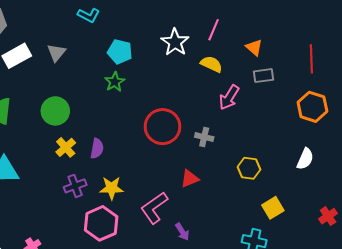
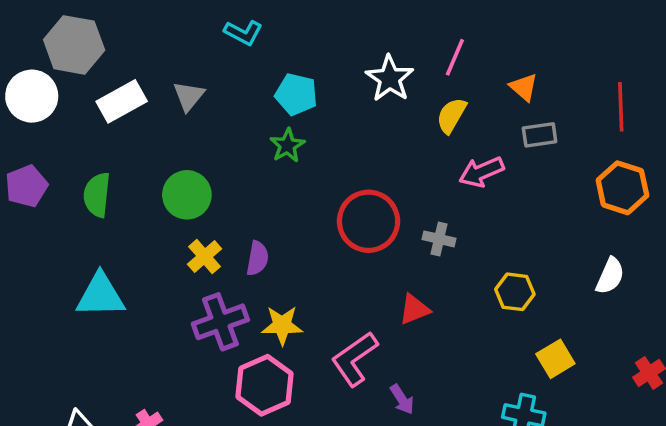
yellow semicircle: (211, 64) -> (451, 115), turned -85
pink arrow: (229, 97) -> (481, 172), turned 35
purple cross: (75, 186) -> (220, 322), size x1.4

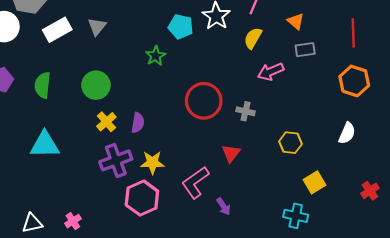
cyan pentagon: (296, 94) -> (181, 27), moved
red triangle: (414, 309) -> (231, 153), turned -30

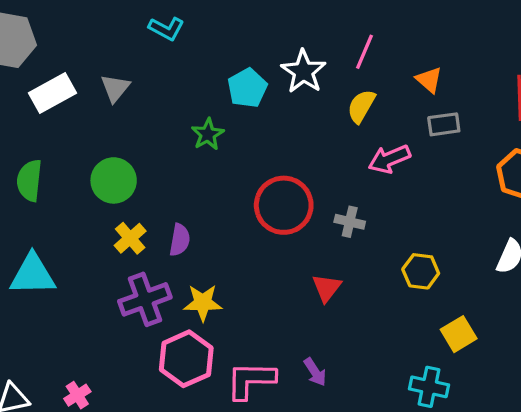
cyan pentagon: (181, 27) -> (247, 88), turned 30
pink L-shape: (195, 182) -> (251, 380), moved, turned 36

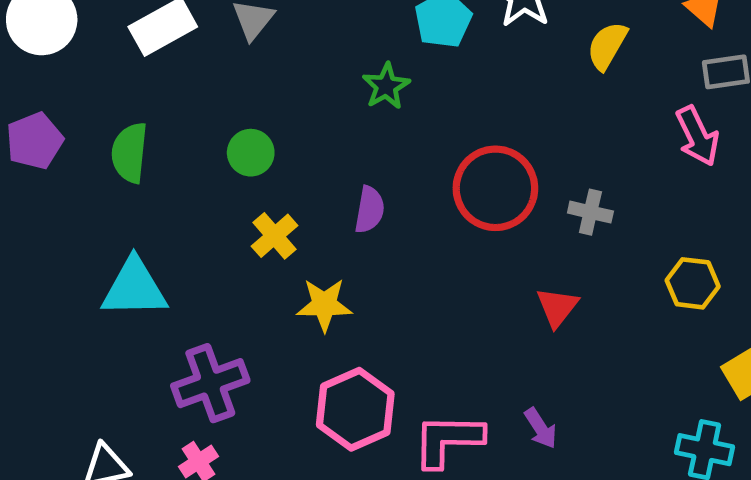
pink arrow: (389, 159) -> (697, 136), moved, turned -93
green circle: (114, 180) -> (251, 153), size x0.7
purple semicircle: (180, 240) -> (370, 210), moved
purple cross: (145, 299) -> (210, 383), moved
yellow star: (203, 303) -> (324, 305), moved

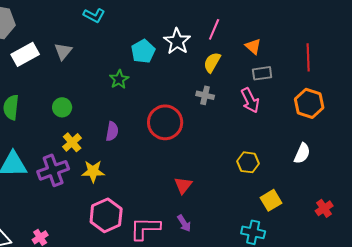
gray cross: (590, 212) -> (205, 95), moved
red triangle: (557, 307) -> (183, 185), moved
purple cross: (210, 383) -> (53, 170), moved

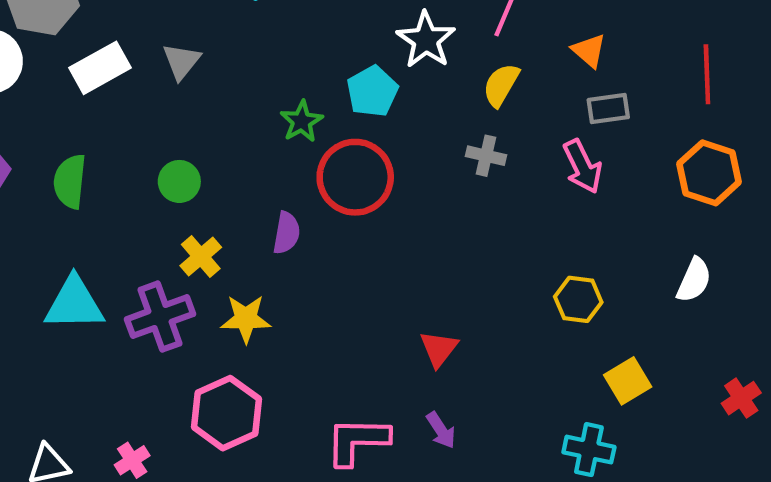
cyan pentagon: (143, 51) -> (372, 91), moved
red circle: (165, 122) -> (355, 177), moved
pink hexagon: (106, 215) -> (226, 413), moved

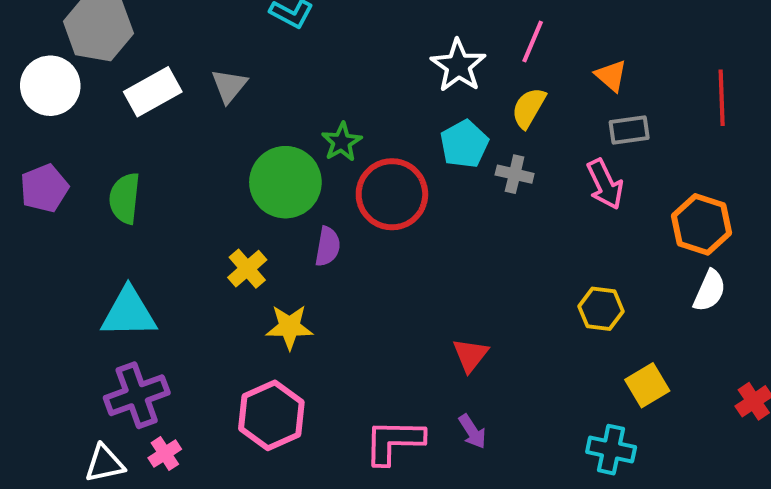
cyan pentagon: (372, 91) -> (464, 144), moved
orange hexagon: (709, 173) -> (701, 224), moved
green circle: (179, 181) -> (285, 182), moved, size x1.8
purple cross: (160, 317) -> (137, 395), moved
pink cross: (132, 460) -> (165, 454), moved

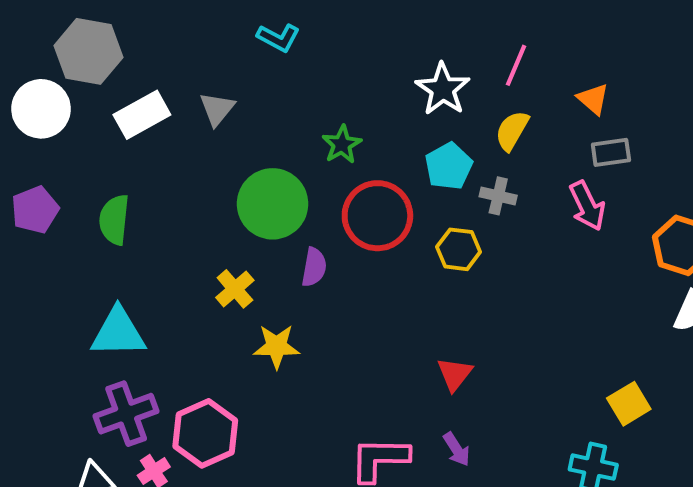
green star: (342, 142) -> (342, 144), moved
yellow hexagon: (601, 309) -> (459, 249), moved
pink hexagon: (271, 415) -> (205, 433), moved

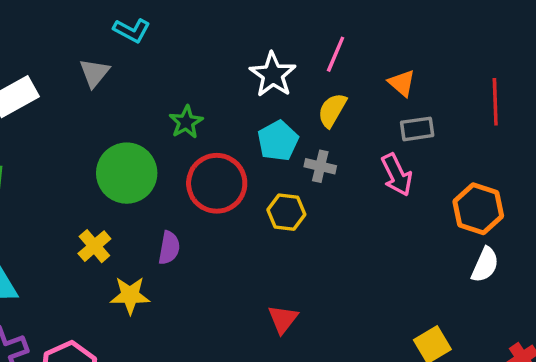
gray triangle: (217, 109) -> (94, 73), moved
purple semicircle: (314, 267) -> (169, 248), moved

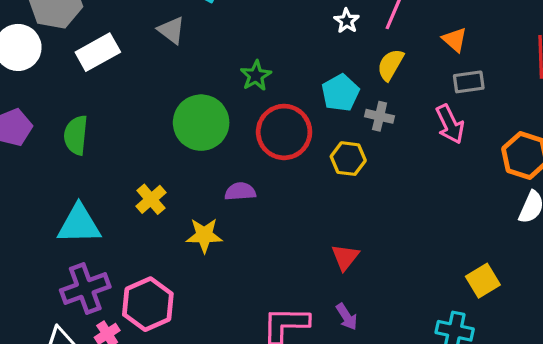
gray triangle: (94, 73) -> (171, 30), turned -32
white star: (273, 75) -> (347, 21), moved, size x0.6
yellow cross: (94, 246) -> (151, 199), moved
purple semicircle: (169, 248) -> (240, 191), turned -104

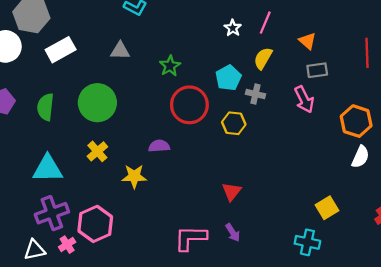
gray triangle: (171, 30) -> (120, 51), moved, turned -36
green circle: (201, 123) -> (97, 103), moved

